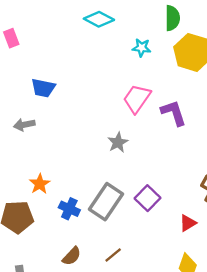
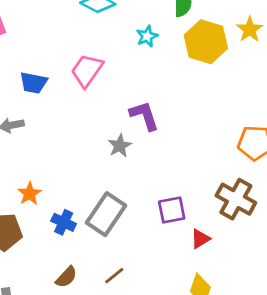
cyan star: (142, 48) -> (147, 36), turned -30
pink trapezoid: (137, 99) -> (87, 70), moved
purple L-shape: (174, 113) -> (144, 116), moved
purple square: (147, 198) -> (172, 210), moved, turned 35

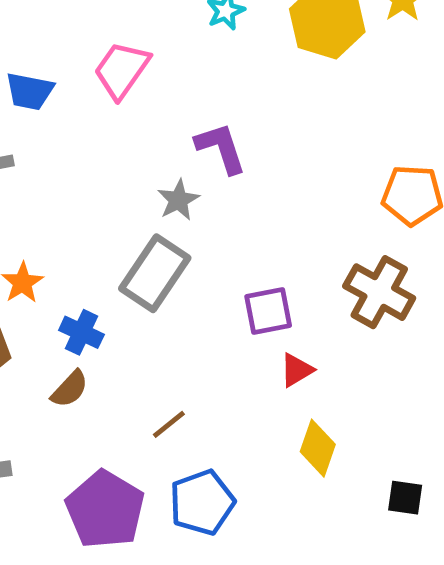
gray rectangle: (106, 214) -> (155, 273), moved
red triangle: (200, 239) -> (297, 370), moved
brown semicircle: (66, 277) -> (70, 389), moved

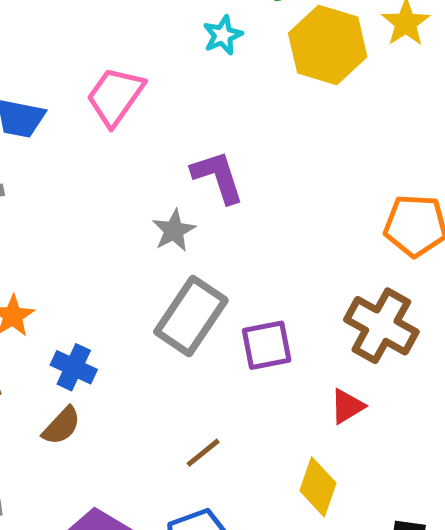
gray rectangle: (155, 273) -> (191, 316), moved
red triangle: (297, 370) -> (347, 406), moved
brown line: (169, 424) -> (203, 453), moved

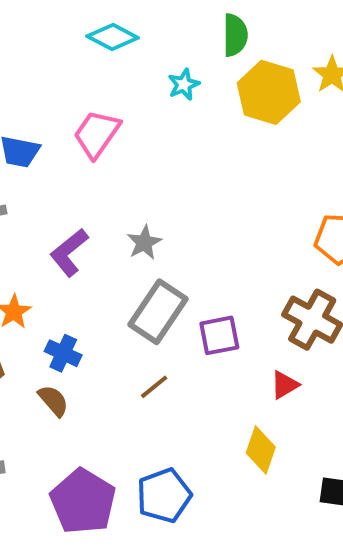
purple L-shape: (218, 177) -> (69, 252), moved, turned -111
brown semicircle: (62, 426) -> (53, 401), turned -84
brown line: (203, 453) -> (154, 387), moved

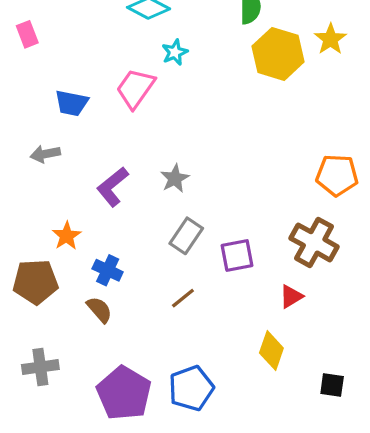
cyan star: (184, 84) -> (175, 52), moved
gray rectangle: (158, 312) -> (186, 236), size x0.7

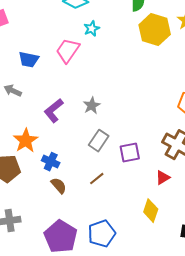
gray arrow: (45, 154) -> (13, 91), turned 36
orange star: (67, 236) -> (26, 141), size x1.4
brown semicircle: (99, 310) -> (59, 186), moved

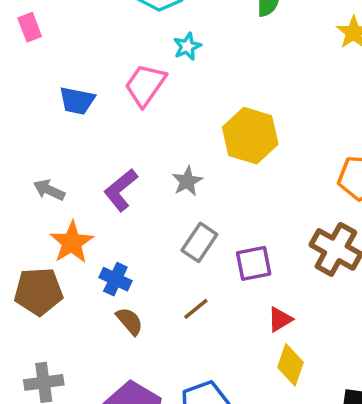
yellow hexagon: (155, 30) -> (250, 136), moved
gray arrow: (13, 91) -> (49, 190), moved
red triangle: (163, 178) -> (280, 319), moved

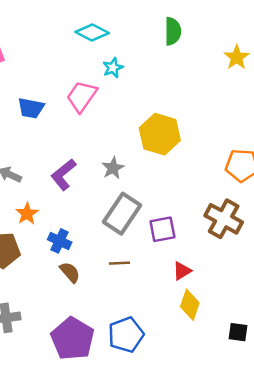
orange star: (72, 242) -> (27, 214), size x0.7
gray rectangle: (199, 242) -> (122, 214), size x1.4
brown line: (196, 309) -> (119, 263), turned 36

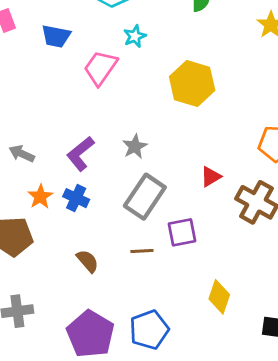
blue trapezoid: (31, 108) -> (56, 36), moved
yellow hexagon: (160, 134) -> (192, 83), moved
purple square: (162, 229) -> (182, 232), moved
blue cross: (60, 241) -> (76, 198), moved
red triangle: (182, 271) -> (211, 177), moved

